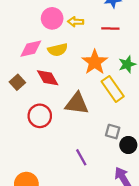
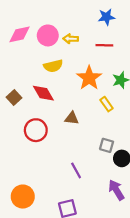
pink diamond: (31, 49) -> (19, 34), moved
yellow rectangle: (113, 89) -> (107, 104), size x0.6
brown triangle: (77, 104) -> (72, 118), size x0.6

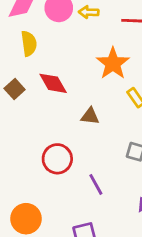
yellow semicircle: (53, 66) -> (29, 43), moved, turned -84
red circle: (36, 130) -> (57, 159), moved

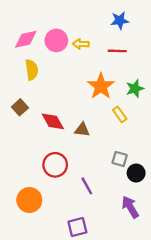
red diamond: (53, 83) -> (53, 121), moved
orange circle: (26, 219) -> (29, 200), moved

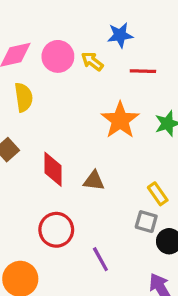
blue star: (120, 20) -> (120, 35), moved
yellow arrow: (81, 44) -> (92, 61), turned 35
yellow rectangle: (120, 114) -> (158, 194), moved
red diamond: (53, 121) -> (53, 169), turned 30

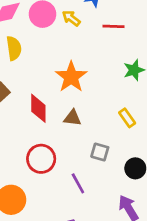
orange star: (120, 120) -> (71, 77), moved
yellow rectangle: (158, 194) -> (127, 118), moved
gray square: (146, 222) -> (100, 152), moved

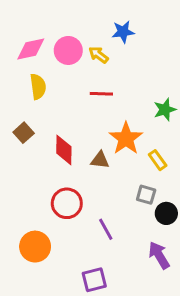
red line: (113, 26) -> (101, 94), moved
orange star: (71, 77) -> (126, 138), moved
gray square: (100, 152) -> (146, 195), moved

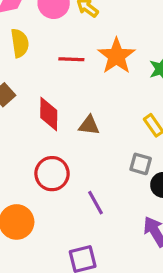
red line: (101, 94) -> (71, 59), moved
orange star: (126, 138) -> (116, 56), moved

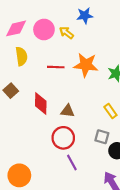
orange star: (116, 56) -> (86, 65), turned -30
red circle: (52, 174) -> (63, 138), moved

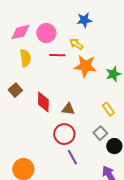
yellow arrow: (66, 33) -> (76, 44), moved
red line: (56, 67) -> (57, 55), moved
gray square: (102, 137) -> (100, 133), turned 32

